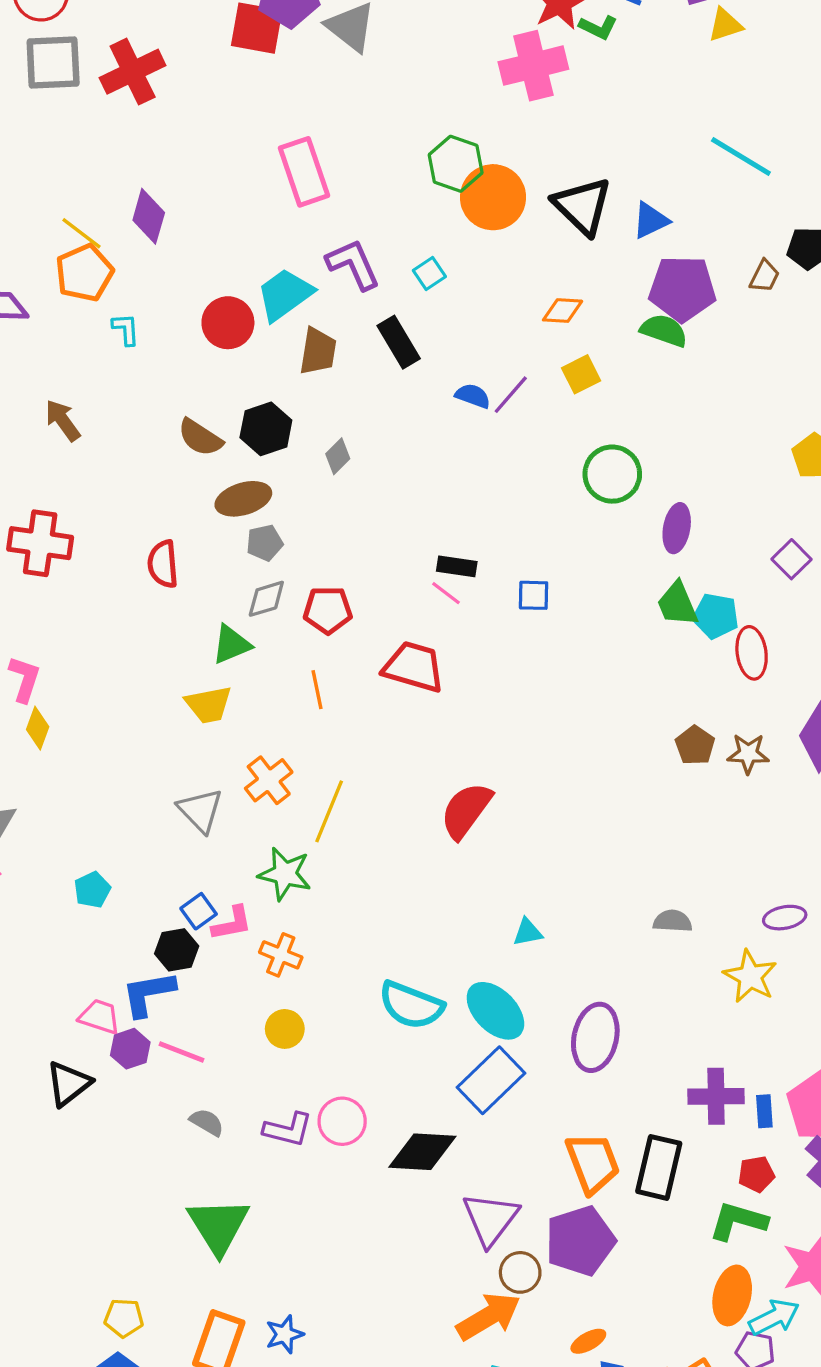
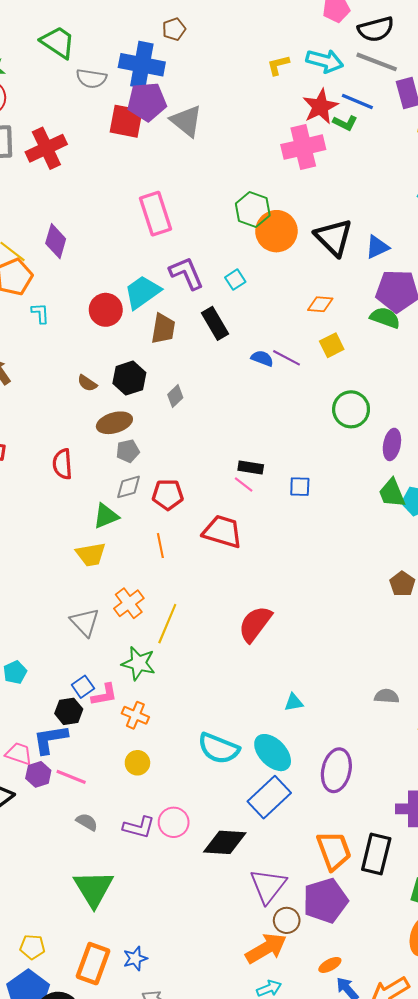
purple line: (511, 395) -> (287, 358), turned 76
brown semicircle: (200, 437) -> (87, 383), size x0.7

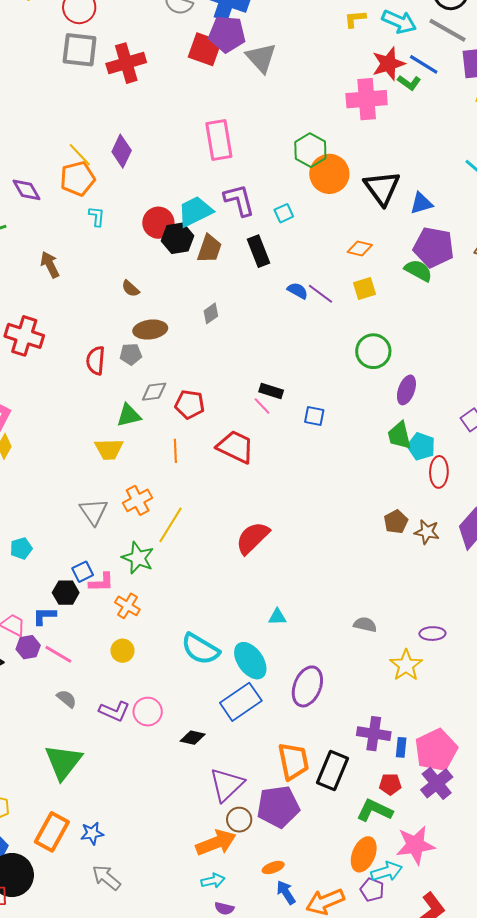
black hexagon: (129, 378) -> (178, 238), moved
gray pentagon: (128, 451) -> (131, 354), moved
blue L-shape: (50, 739) -> (44, 616), size x0.7
black diamond: (225, 842) -> (193, 738), size x0.6

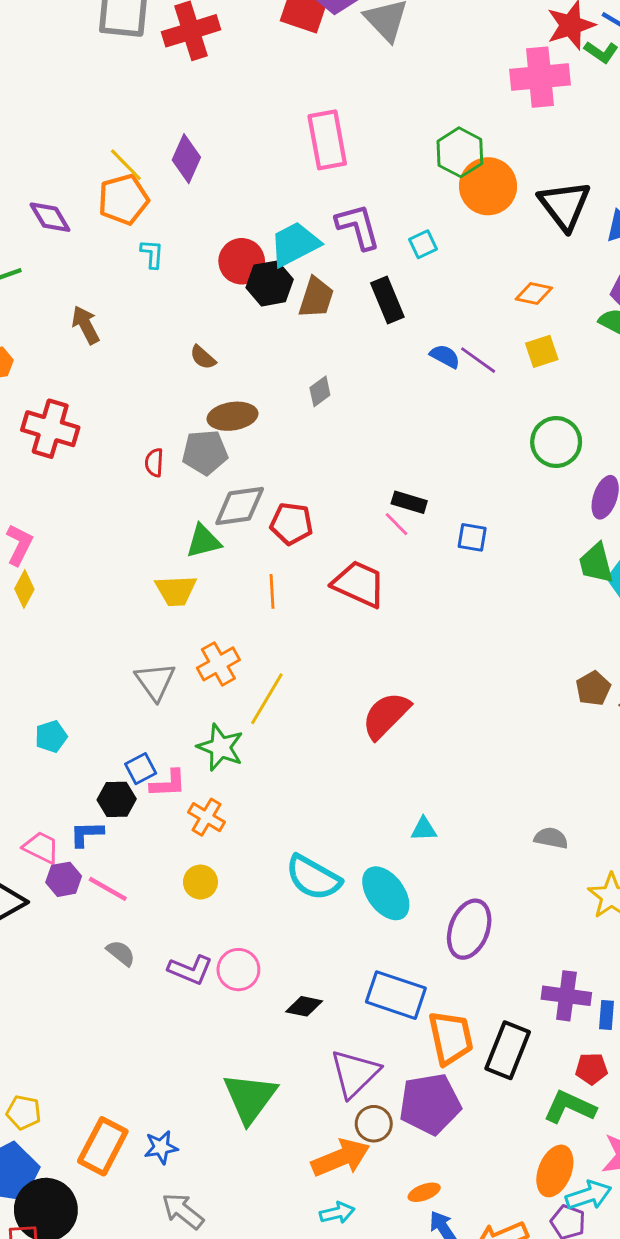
gray pentagon: (131, 354) -> (205, 452), size x1.4
red semicircle: (96, 361) -> (154, 463), size x0.7
gray diamond: (154, 392) -> (240, 506), size x1.4
blue rectangle: (241, 702) -> (396, 995), moved, turned 54
green triangle: (63, 762) -> (250, 1098), moved

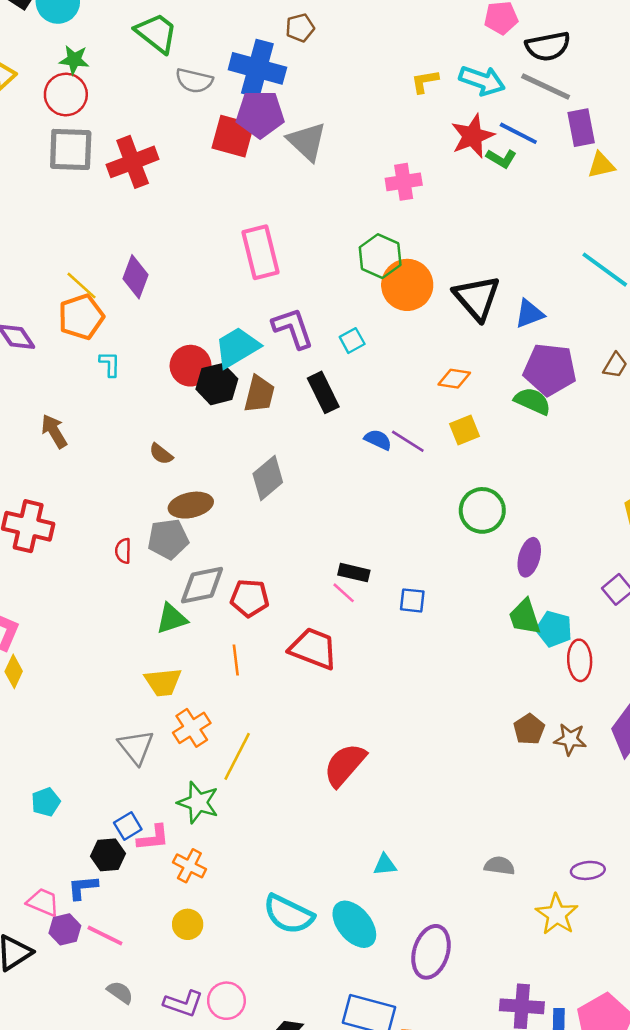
pink cross: (540, 77) -> (404, 182), moved, size x0.7
gray diamond: (320, 391) -> (268, 478), size x1.6
yellow trapezoid: (176, 590) -> (163, 682), moved

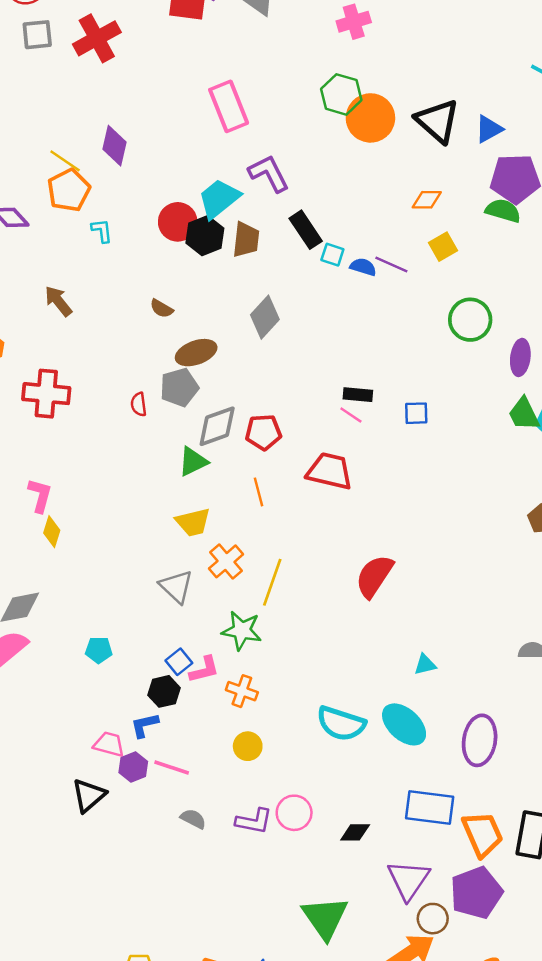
gray square: (71, 149) -> (37, 35), size x0.7
cyan square: (352, 341) -> (332, 255), moved, turned -35
cyan pentagon: (46, 802) -> (99, 650), turned 30

